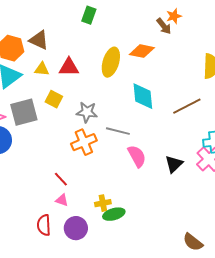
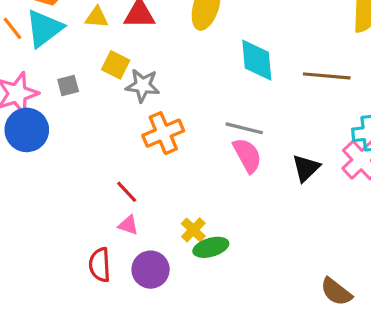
brown line: (187, 106) -> (327, 76), turned 32
gray square: (24, 112) -> (68, 85), size x0.5
gray star: (87, 112) -> (143, 85), moved
gray line: (118, 131) -> (244, 128), moved
yellow cross: (103, 203) -> (193, 230), turned -35

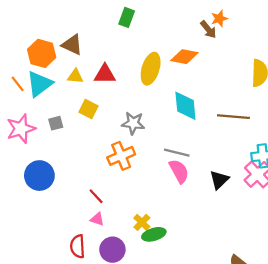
gray star: (143, 85) -> (133, 123), moved
blue circle: (27, 130) -> (39, 176), moved

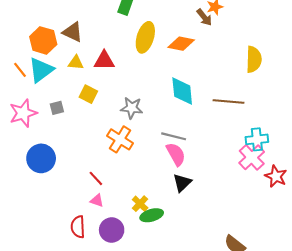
yellow ellipse: (151, 69) -> (145, 37), moved
orange cross: (121, 156) -> (120, 139), turned -35
black triangle: (219, 180) -> (182, 183), moved

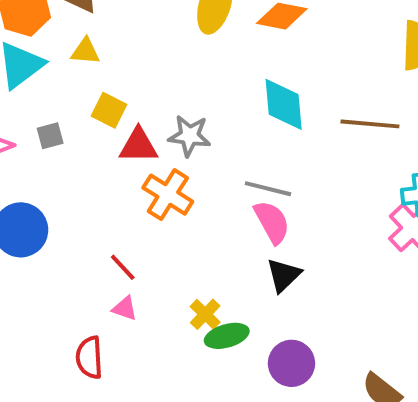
red triangle: (104, 60) -> (138, 146), moved
purple circle: (112, 230) -> (291, 363), moved

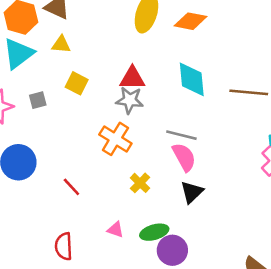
red triangle: (138, 146) -> (132, 78), moved
red line: (123, 267) -> (71, 187), moved
pink triangle: (125, 308) -> (115, 230), moved
yellow cross: (205, 314) -> (140, 183), moved
purple circle: (291, 363) -> (172, 250), moved

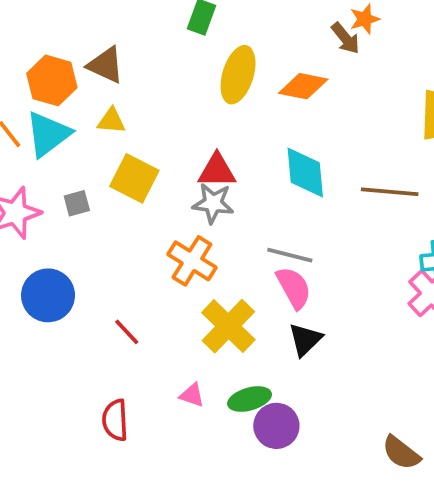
yellow square: (77, 83) -> (134, 178), size x1.4
yellow cross: (140, 183) -> (228, 326), size x1.8

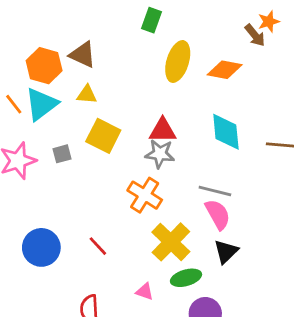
blue circle: (48, 295) -> (41, 247), moved
green ellipse: (250, 399) -> (186, 278), moved

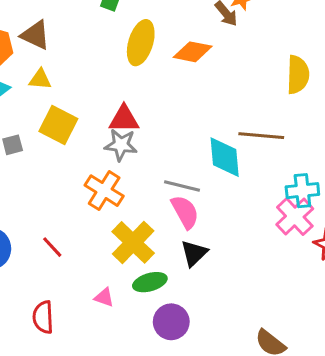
cyan diamond: (226, 132) -> (225, 157), moved

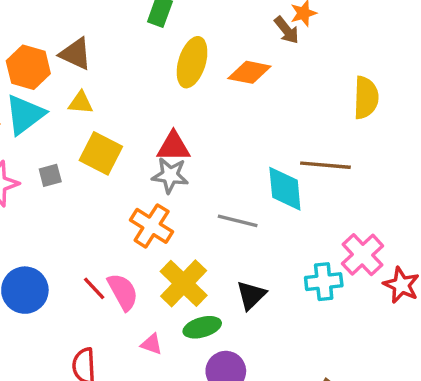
cyan cross: (302, 191) -> (324, 282), moved
pink semicircle: (185, 212) -> (123, 292), moved

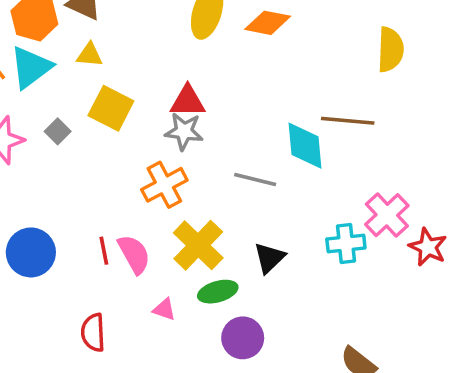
gray square: (50, 175) -> (58, 131), turned -30
orange cross: (152, 226) -> (164, 185), turned 30
red line: (94, 288) -> (104, 251), turned 32

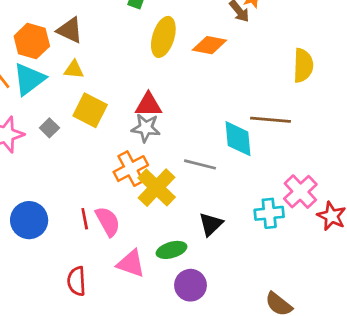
yellow cross: (198, 245) -> (157, 188), moved
pink triangle: (164, 309) -> (131, 264), size x1.6

